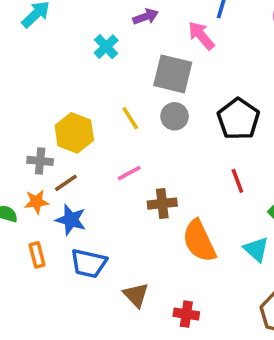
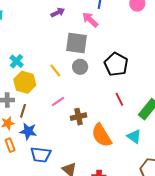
cyan cross: (106, 47) -> (17, 61), moved
brown line: (66, 183) -> (23, 111), turned -32
orange rectangle: (37, 255) -> (10, 145), moved

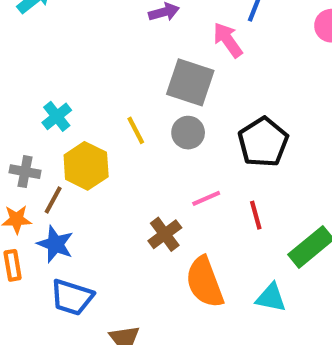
cyan cross: (17, 61) -> (57, 116), moved
yellow hexagon: (25, 82) -> (86, 166), moved
pink line: (58, 101) -> (206, 198), moved
brown cross: (79, 117) -> (165, 234), turned -35
cyan triangle: (134, 136) -> (271, 298), turned -35

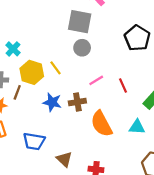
yellow line: (136, 130) -> (55, 68), moved
black pentagon: (263, 142) -> (137, 38), moved
brown cross: (165, 234) -> (77, 102), turned 35
blue star: (55, 244) -> (52, 102), moved

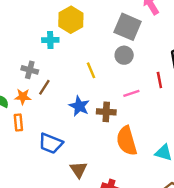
cyan cross: (13, 49) -> (50, 40), turned 32
yellow hexagon: (32, 72) -> (71, 20), moved
red line: (123, 86) -> (159, 80), moved

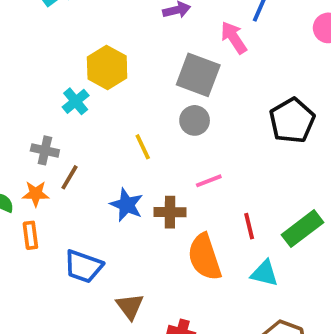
cyan cross: (50, 40) -> (76, 101), turned -35
red line: (159, 80) -> (249, 226), moved

